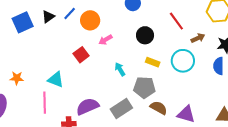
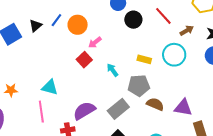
black circle: (145, 35) -> (133, 20), moved
red square: (81, 55) -> (84, 60), moved

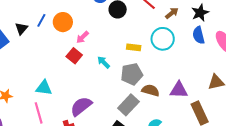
gray rectangle: (118, 109) -> (128, 105), moved

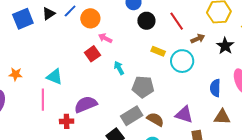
black star: (200, 13) -> (225, 46), turned -30
blue semicircle: (199, 35) -> (215, 88), moved
pink arrow: (82, 37) -> (105, 38), turned 56
yellow rectangle: (134, 47) -> (158, 51), moved
brown semicircle: (150, 90) -> (155, 119), moved

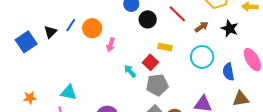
pink arrow: (105, 38) -> (111, 45), turned -88
red square: (92, 54) -> (150, 62), moved
cyan circle: (182, 61) -> (202, 57), moved

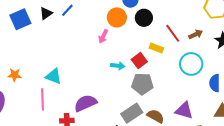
red line: (177, 14) -> (173, 33), moved
orange circle: (92, 28) -> (117, 17), moved
cyan arrow: (130, 71) -> (118, 66), turned 128

